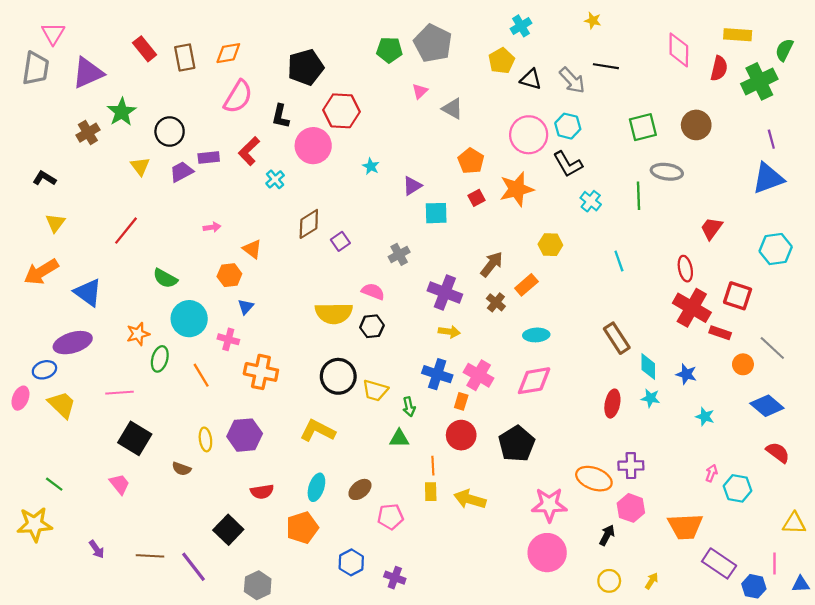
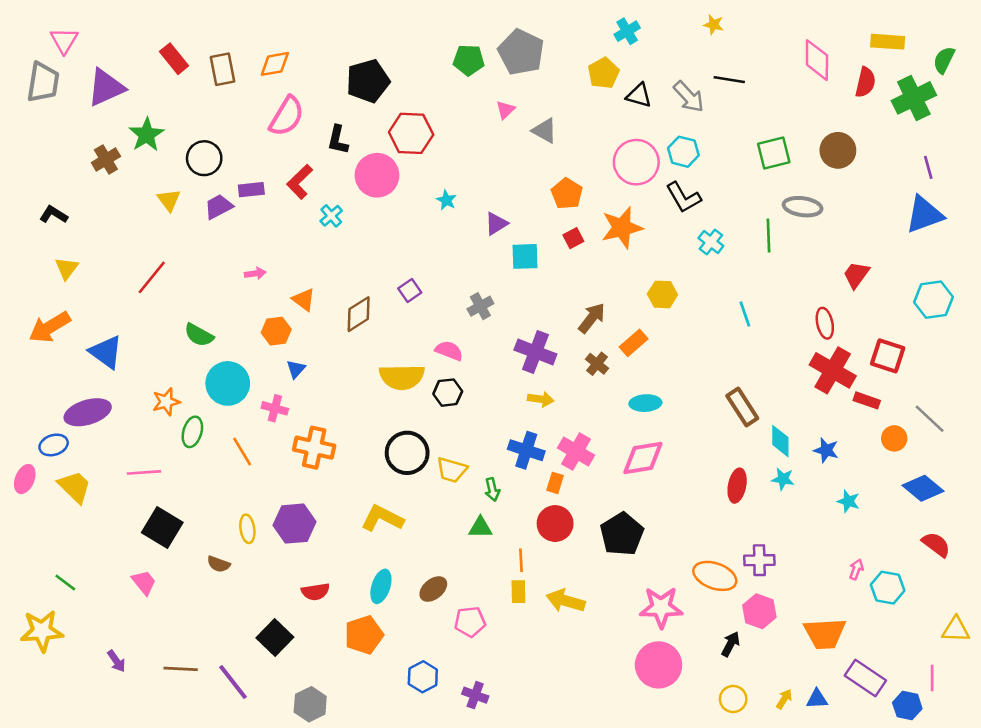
brown diamond: (309, 224) -> (359, 314), moved
blue triangle: (801, 584) -> (817, 699), moved

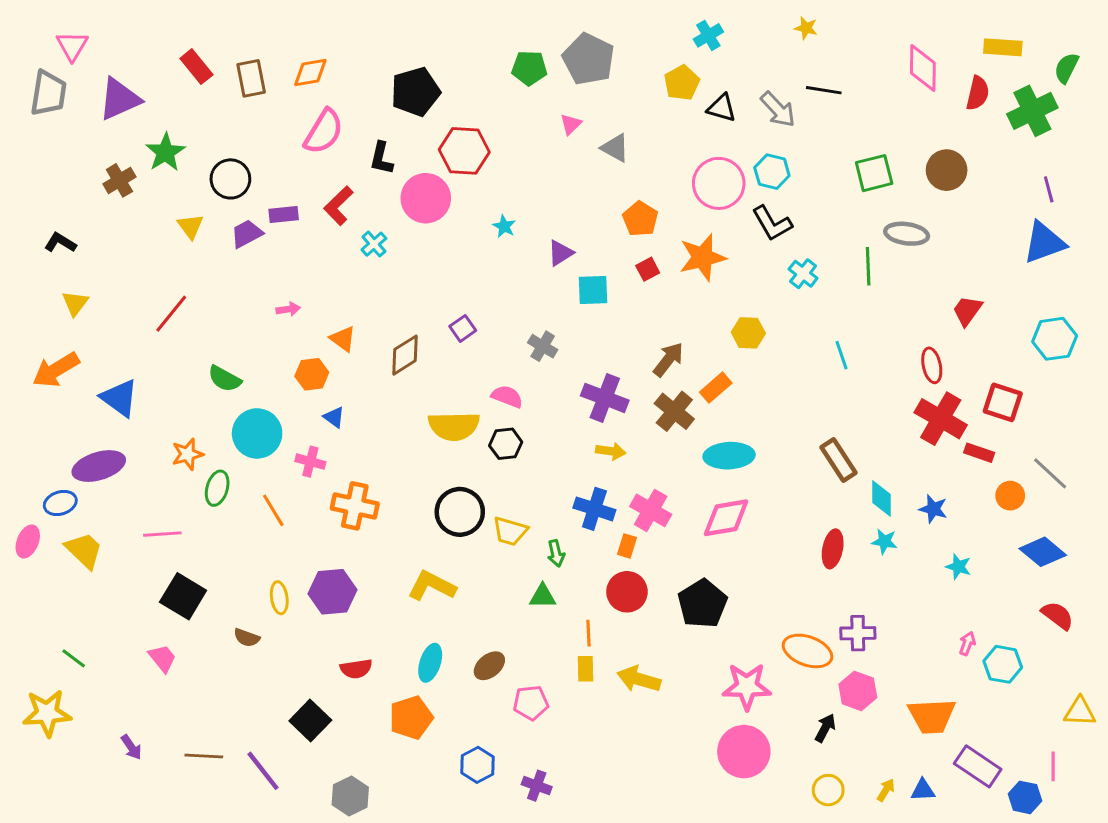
gray cross: (480, 306) -> (543, 346), turned -30
brown cross: (597, 364) -> (674, 411), size x1.5
blue triangle: (296, 369) -> (334, 417), turned -36
cyan ellipse: (645, 403) -> (729, 456), size x1.4

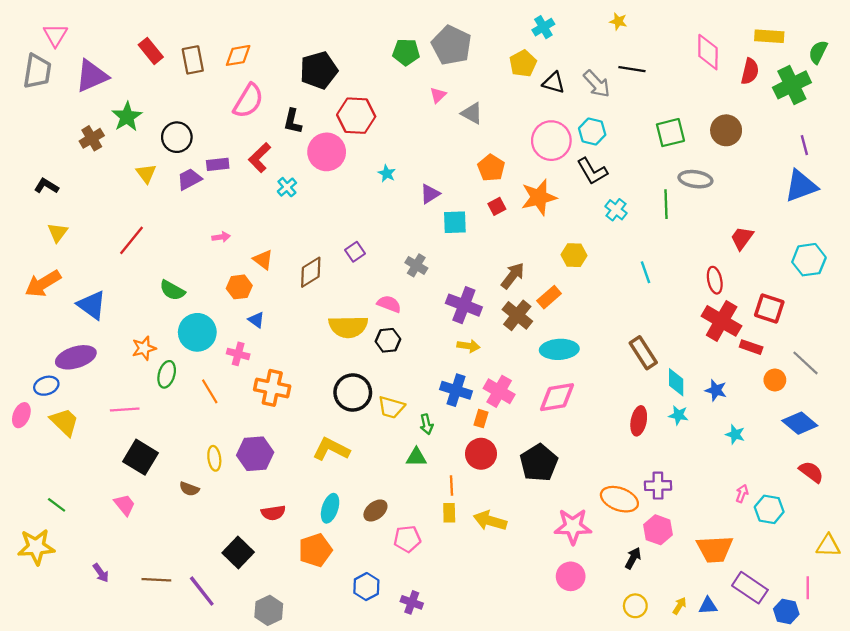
pink circle: (744, 752) -> (571, 576), size x0.7

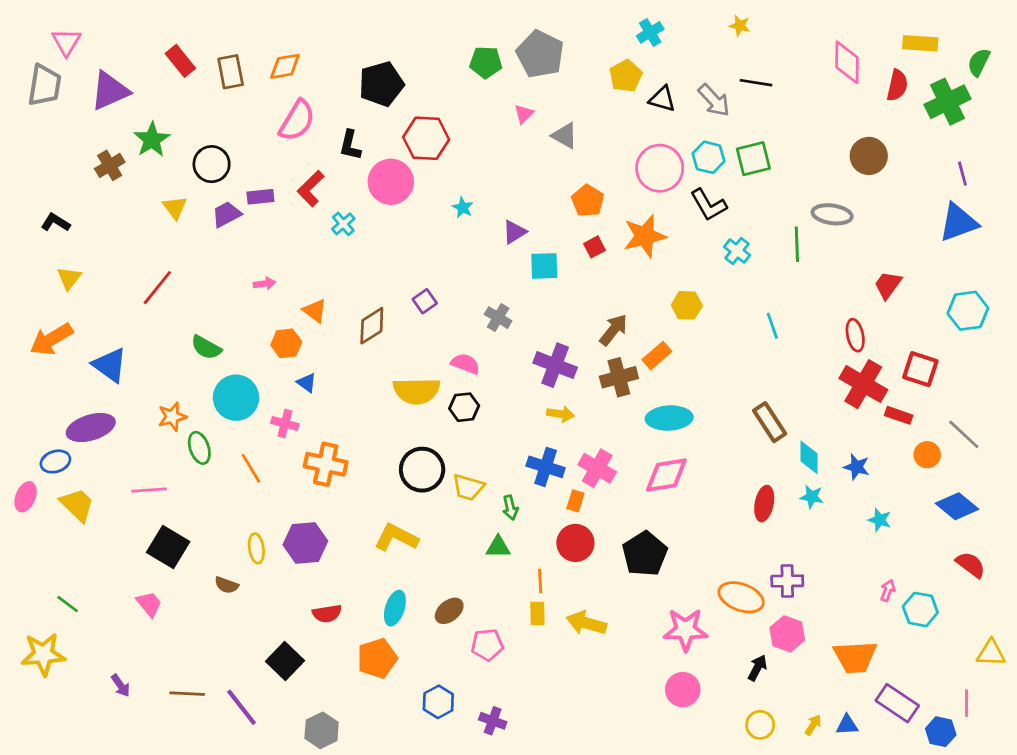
green square: (670, 133) -> (753, 159), moved
brown cross: (517, 315) -> (619, 377), turned 36
green ellipse: (167, 374) -> (199, 448), turned -35

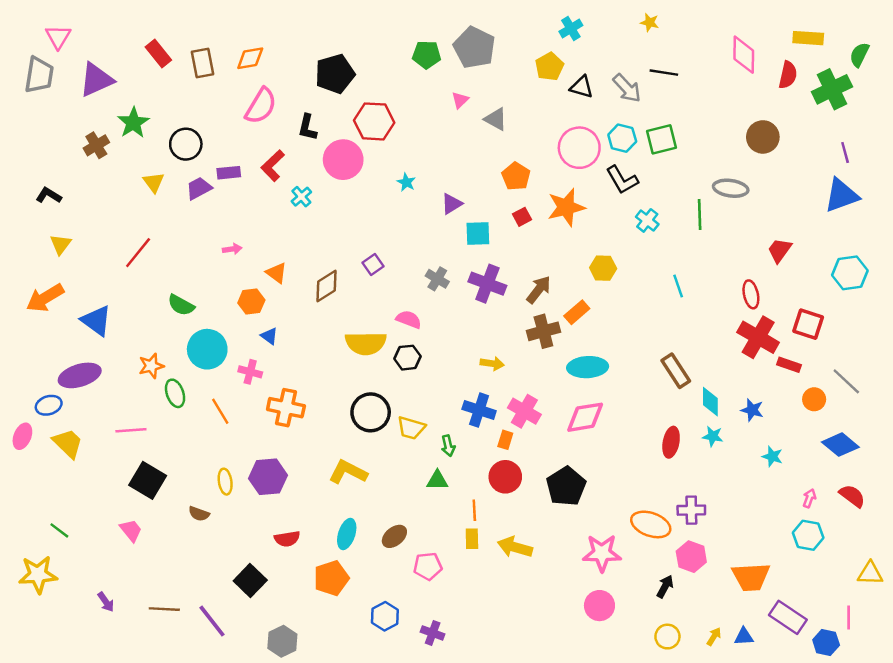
purple cross: (555, 365) -> (487, 284), moved
pink arrow: (888, 590) -> (809, 498), moved

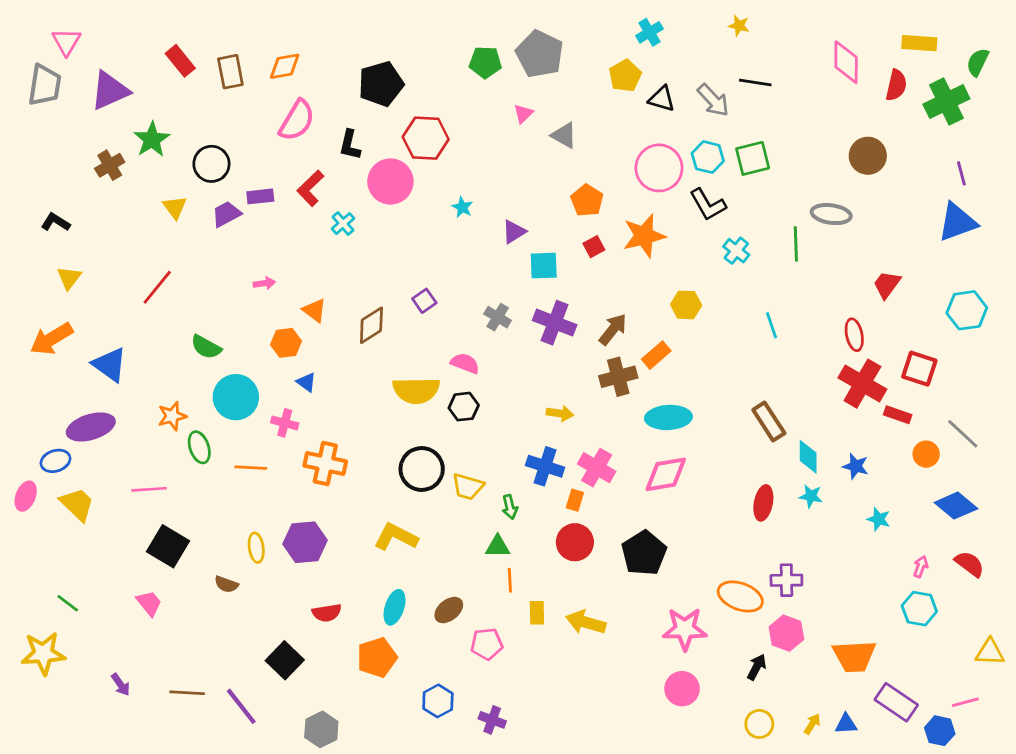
orange line: (220, 411) -> (251, 468), turned -56
orange line: (474, 510) -> (510, 580), moved
pink line: (849, 617) -> (965, 702), turned 75

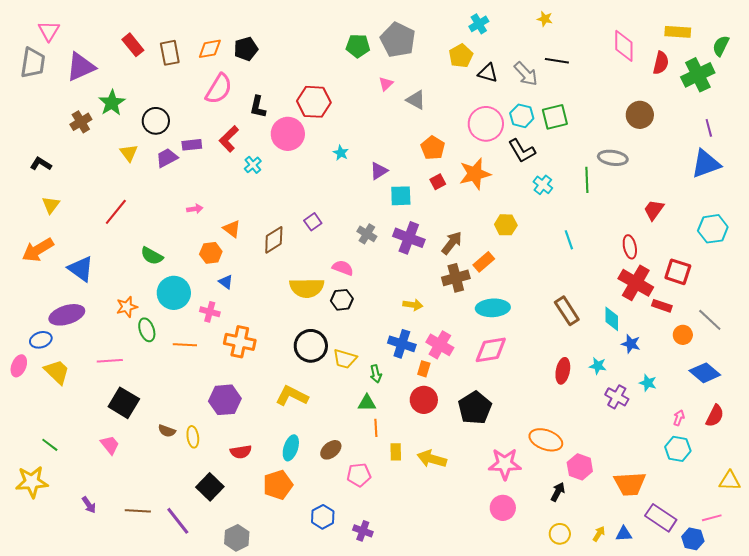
black pentagon: (381, 84) -> (246, 49), moved, size x0.7
cyan diamond: (808, 457) -> (612, 319), moved
yellow ellipse: (256, 548) -> (193, 437), moved
red semicircle: (970, 564) -> (715, 416), turned 80
purple cross: (786, 580) -> (617, 397), moved, turned 30

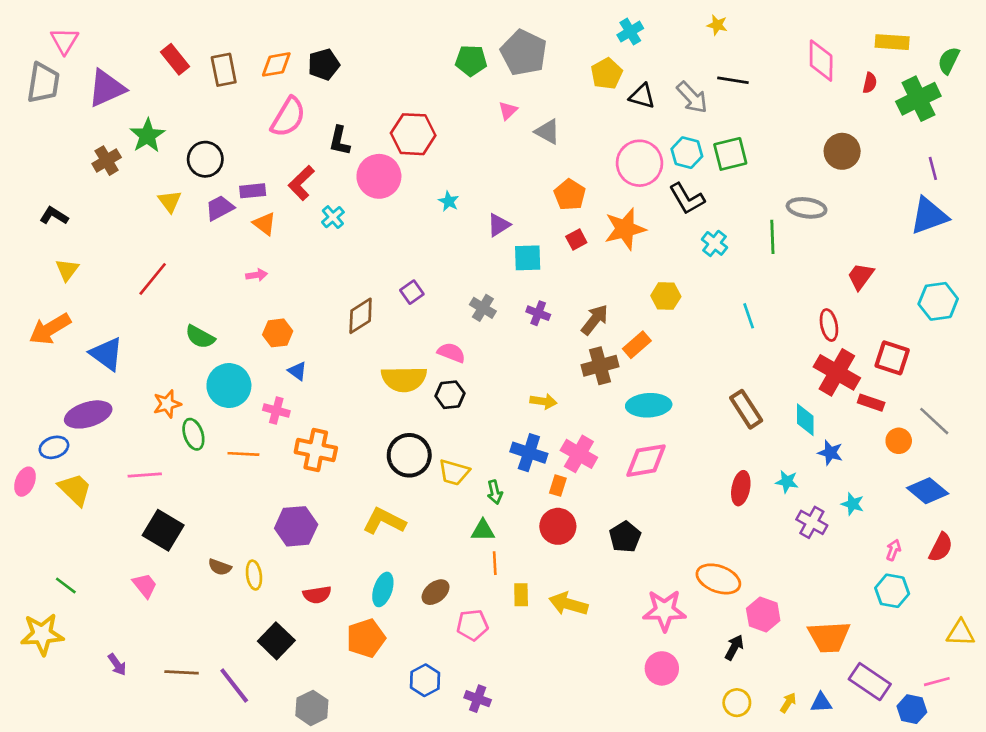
red semicircle: (661, 63) -> (870, 83), size x0.7
orange triangle: (232, 229) -> (264, 224), moved
purple cross: (409, 238) -> (538, 313), size x0.6
black pentagon: (475, 408) -> (625, 537), size x0.7

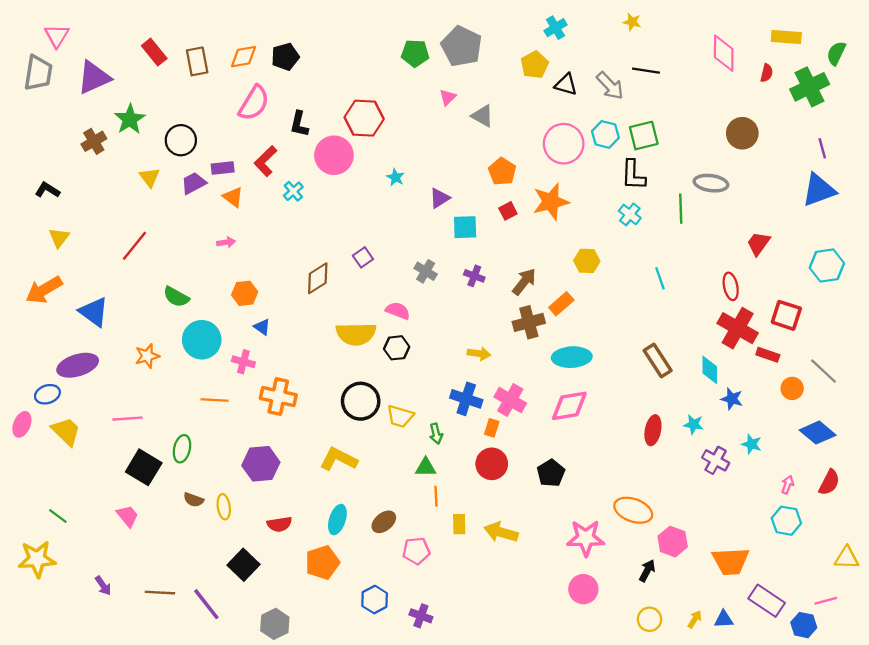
black L-shape: (687, 199) -> (633, 175), moved, turned 32
green ellipse: (193, 434) -> (182, 449), moved, turned 32

